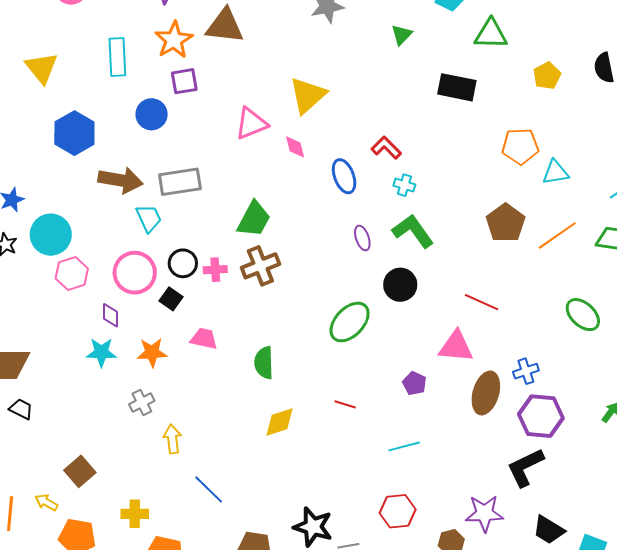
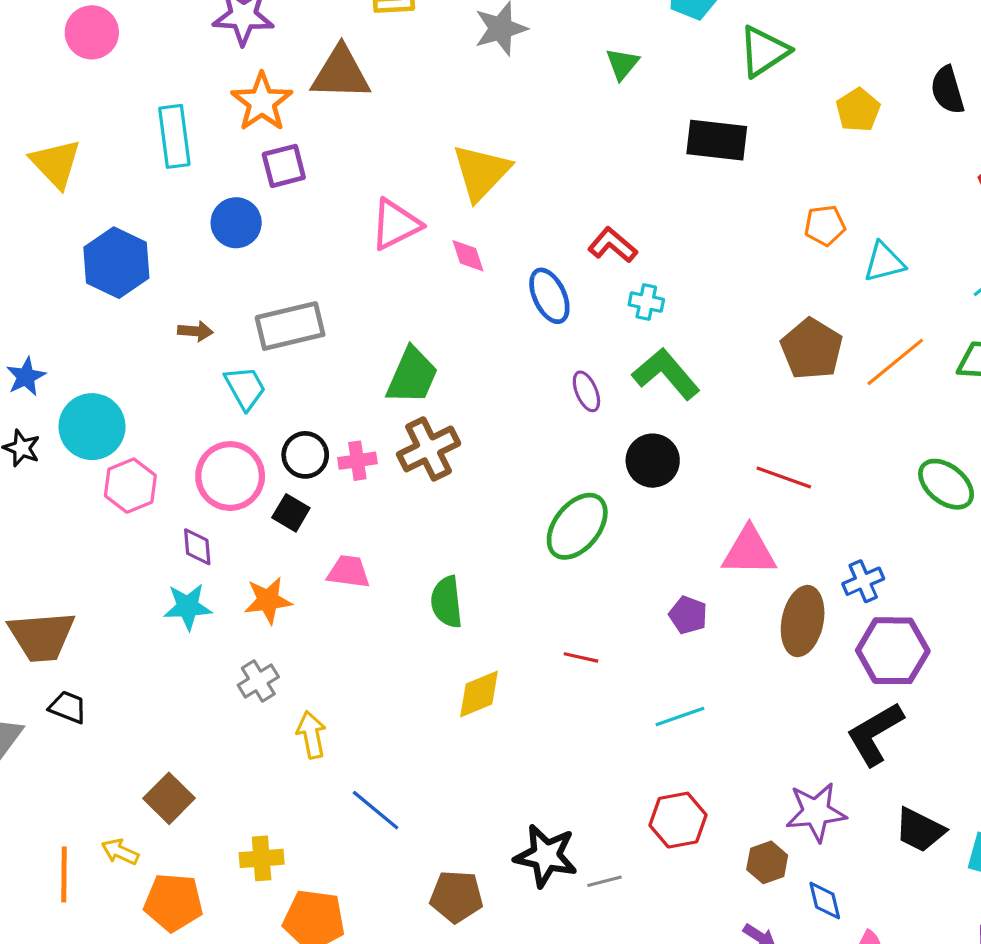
green triangle: (491, 34) -> (764, 51), turned -30
orange pentagon: (520, 146) -> (825, 225), size x0.7
brown arrow: (120, 180) -> (195, 331), size x0.5

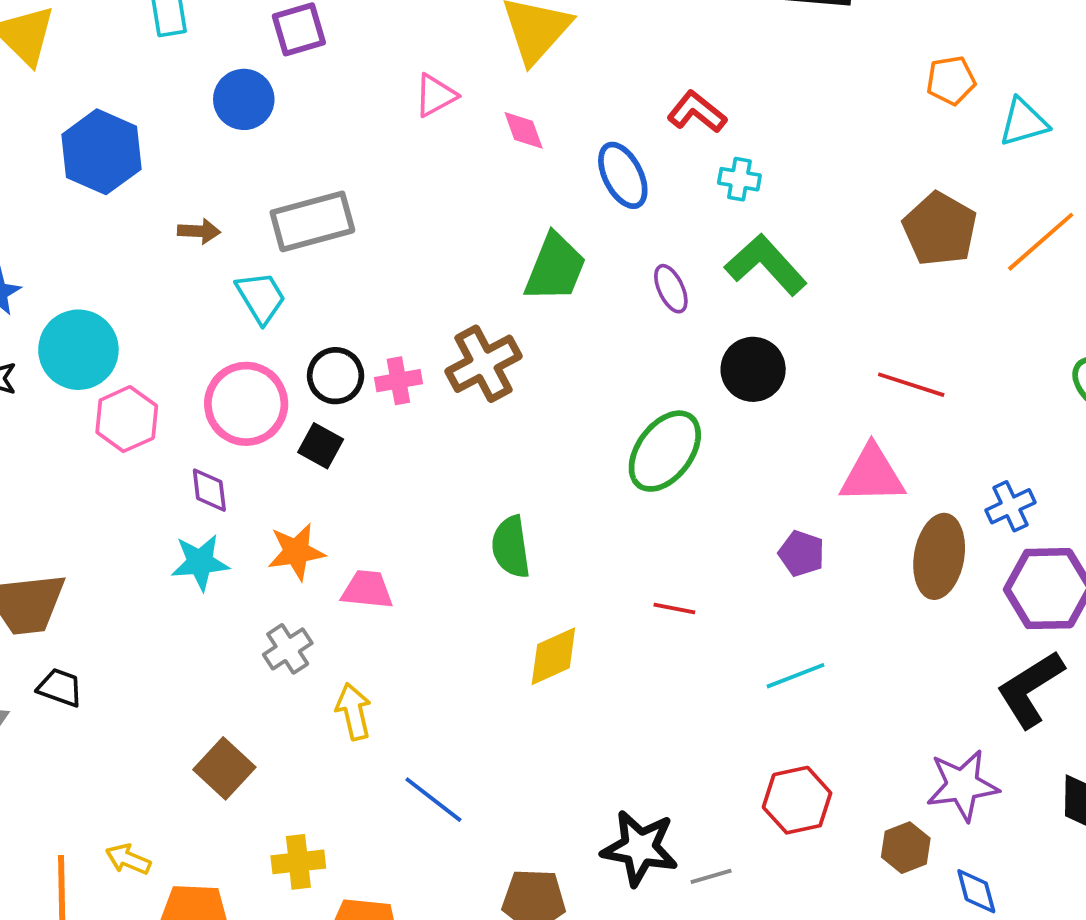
pink triangle: (396, 224) -> (435, 95), size x0.7
green trapezoid: (412, 376) -> (555, 268), moved
pink trapezoid: (348, 572) -> (367, 590), moved
brown square: (169, 798) -> (224, 768), moved

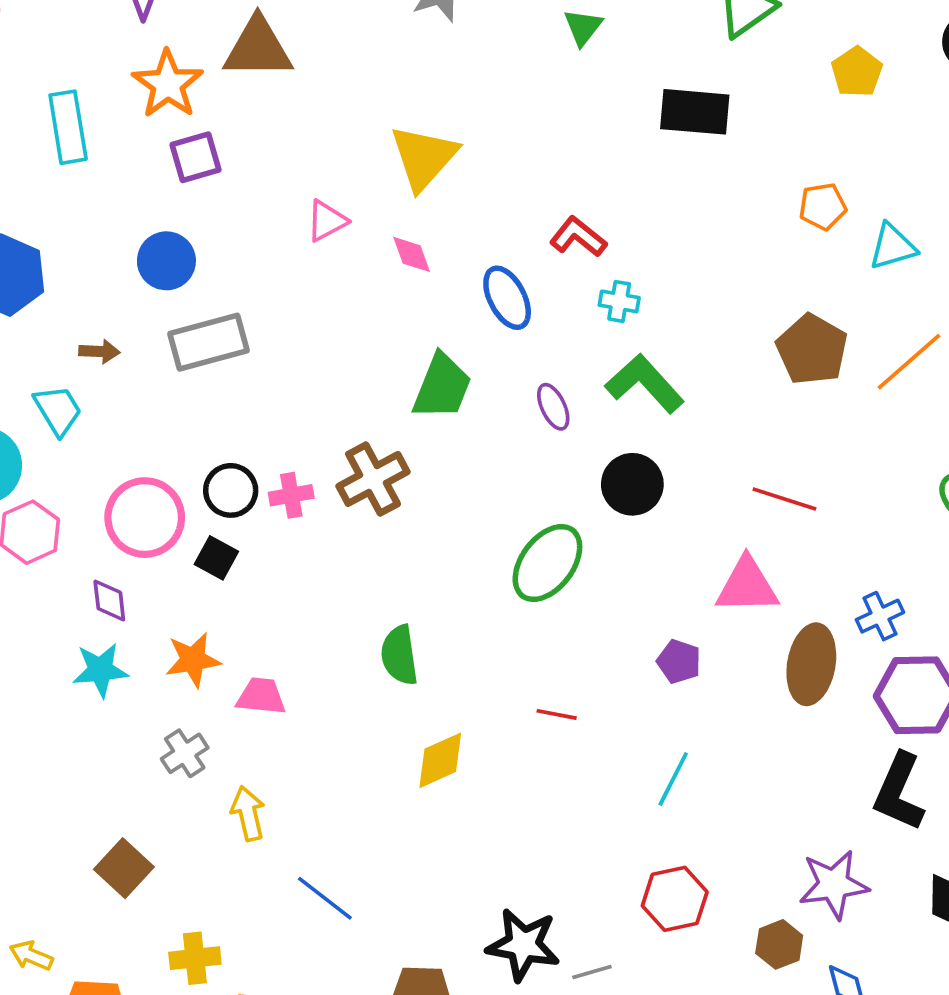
blue circle: (244, 99) -> (166, 261), moved
cyan trapezoid: (261, 297) -> (58, 410), moved
cyan line: (795, 676) -> (673, 779), turned -42
black L-shape: (1030, 689) -> (899, 792), turned -34

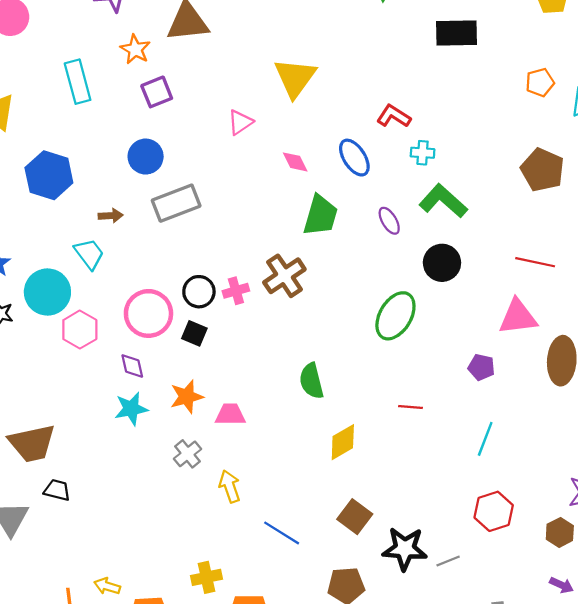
orange star: (168, 84) -> (135, 49), size x0.7
pink diamond: (412, 254) -> (295, 162), moved
brown square: (124, 868) -> (355, 517), moved

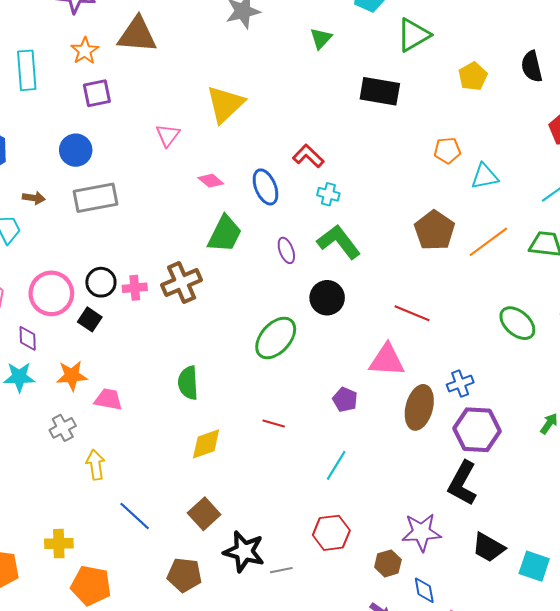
pink triangle: (240, 122) -> (168, 135), turned -30
pink diamond: (295, 162) -> (211, 181), turned -35

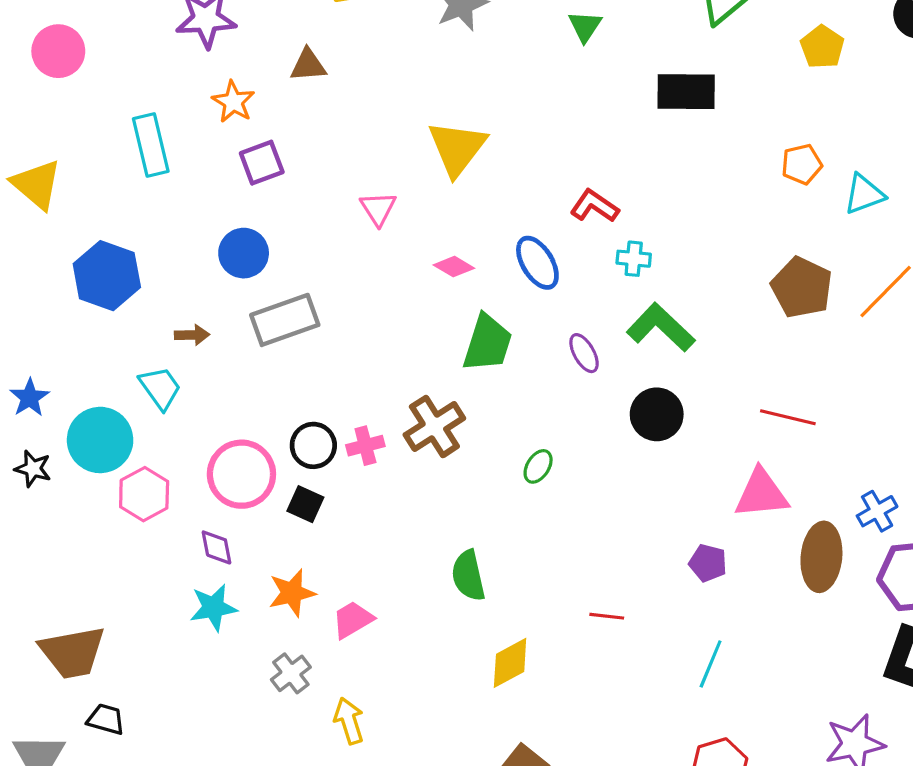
brown triangle: (137, 35) -> (308, 65), size x0.6
green ellipse: (276, 338) -> (538, 466), moved, size x0.5
pink trapezoid: (108, 399) -> (353, 620), turned -32

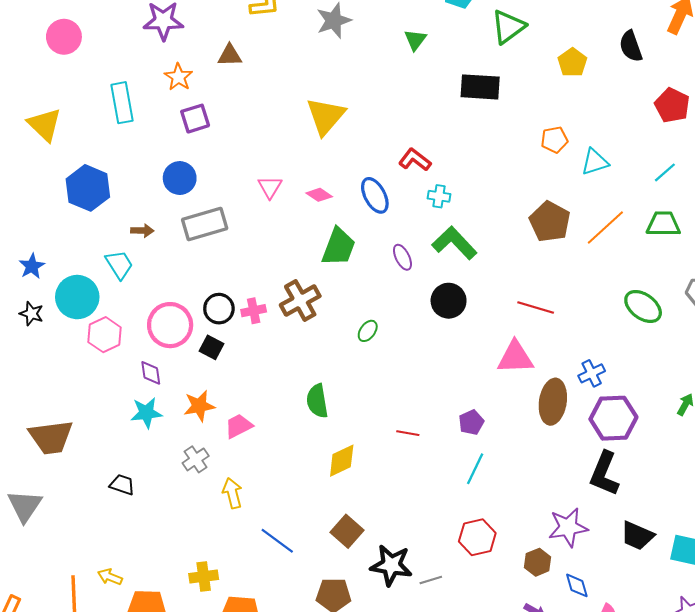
pink triangle: (378, 209) -> (270, 187), moved
purple pentagon: (708, 563) -> (471, 422), moved, turned 30
black trapezoid: (106, 719) -> (122, 485), moved

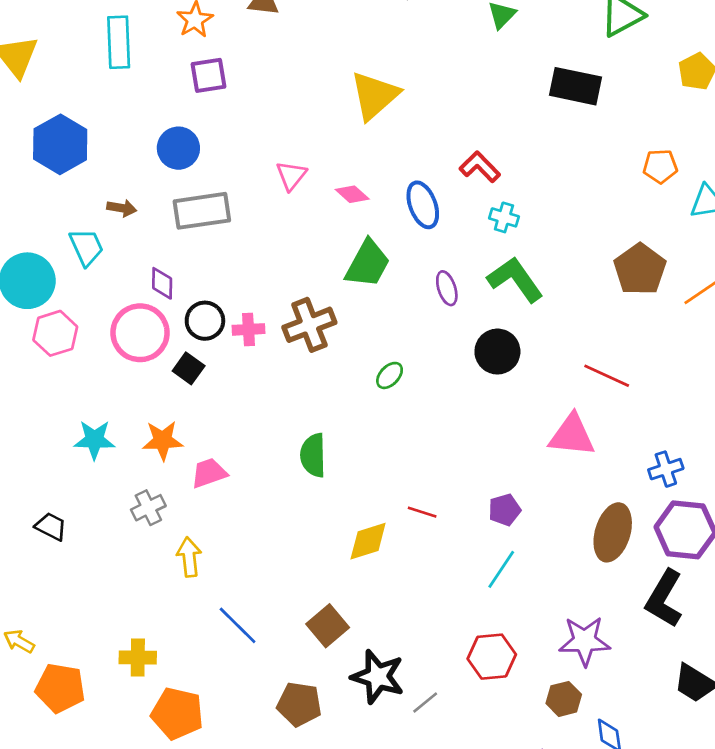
purple diamond: (151, 373) -> (162, 283), moved
brown ellipse: (553, 402) -> (613, 532), moved
yellow diamond: (342, 461) -> (368, 541), moved
purple star: (568, 527) -> (585, 641), moved
gray line: (431, 580) -> (425, 703), turned -30

